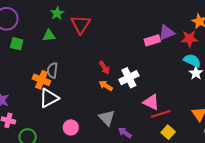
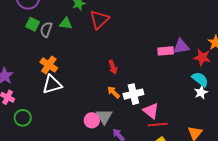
gray semicircle: (52, 70) -> (46, 30), moved
white cross: (129, 78) -> (133, 94), moved
orange arrow: (106, 86) -> (114, 92), moved
pink circle: (71, 127) -> (92, 120), moved

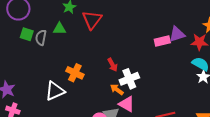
orange cross: (49, 65) -> (75, 73), moved
white cross: (133, 94) -> (129, 79), moved
pink triangle: (151, 111) -> (127, 104), moved

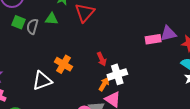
orange arrow: (117, 90) -> (104, 84), turned 80

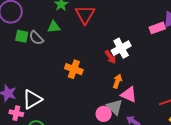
gray semicircle: (32, 27) -> (36, 38), turned -49
white cross: (117, 74) -> (121, 48), moved
white triangle: (42, 81) -> (32, 99), moved

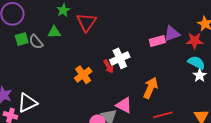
green square: (22, 36) -> (22, 39), turned -32
orange cross: (74, 69) -> (83, 75), moved, turned 30
orange arrow: (117, 81) -> (151, 88), moved, size x1.5

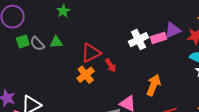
red triangle: (86, 22) -> (91, 53), moved, turned 30
green triangle: (54, 32) -> (56, 42), moved
white cross: (120, 58) -> (139, 40), moved

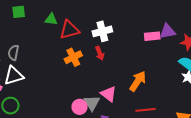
white cross: (139, 40) -> (102, 31), moved
gray semicircle: (37, 44) -> (13, 53), moved, turned 42
red triangle: (91, 53) -> (69, 30), moved

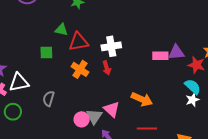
green square: (19, 12) -> (46, 53), moved
gray semicircle: (13, 53) -> (49, 99), moved
orange cross: (73, 57) -> (80, 69), turned -36
orange arrow: (138, 81) -> (142, 99), turned 75

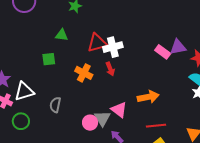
red triangle: (79, 42) -> (97, 43), moved
pink rectangle: (160, 56) -> (163, 52), turned 42
orange arrow: (142, 99) -> (148, 97), turned -30

